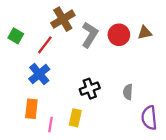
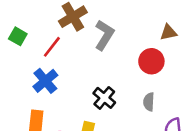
red circle: (119, 35) -> (151, 61), moved
black cross: (90, 89) -> (104, 98), turned -30

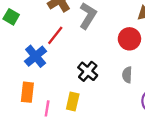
red line: (52, 47) -> (55, 35), moved

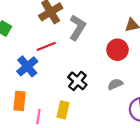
red line: (55, 35) -> (46, 46), turned 30
gray semicircle: (127, 75) -> (115, 84), turned 64

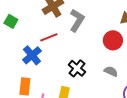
gray semicircle: (115, 84) -> (111, 71), turned 48

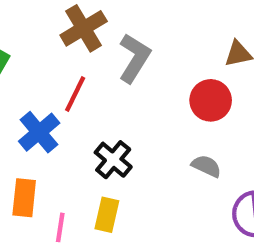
red line: (49, 37) -> (75, 94), turned -42
black cross: (77, 68) -> (113, 160), moved

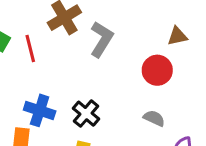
red line: (75, 94) -> (30, 49), moved, turned -40
blue cross: (39, 132) -> (40, 110), moved, turned -32

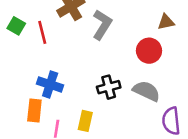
black cross: (86, 114) -> (109, 87), moved, turned 35
gray semicircle: (154, 118) -> (146, 91), size x1.5

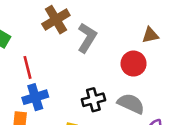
red line: (42, 32) -> (27, 67), moved
blue cross: (50, 84) -> (35, 97), turned -35

